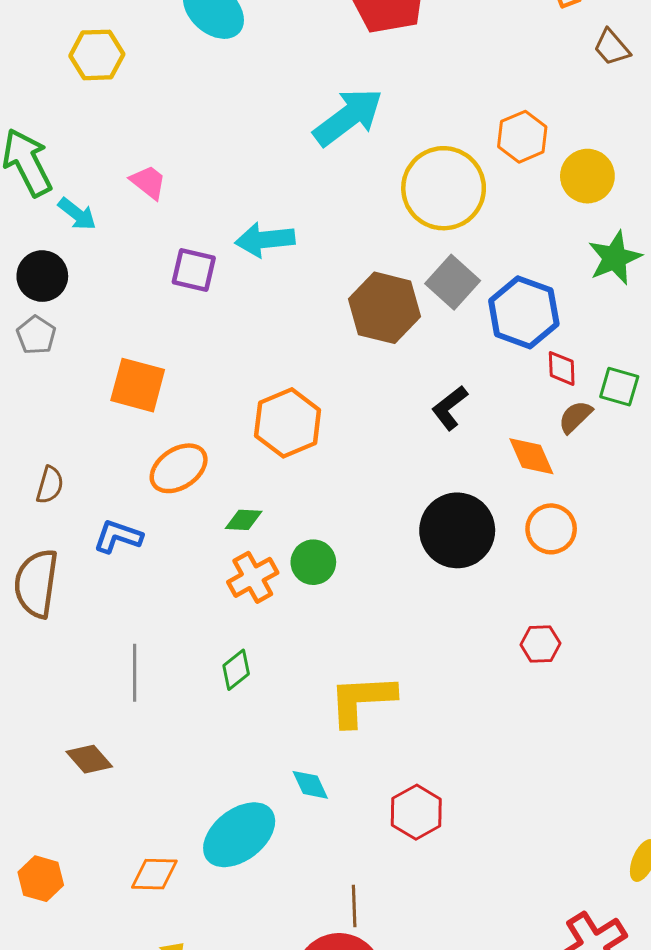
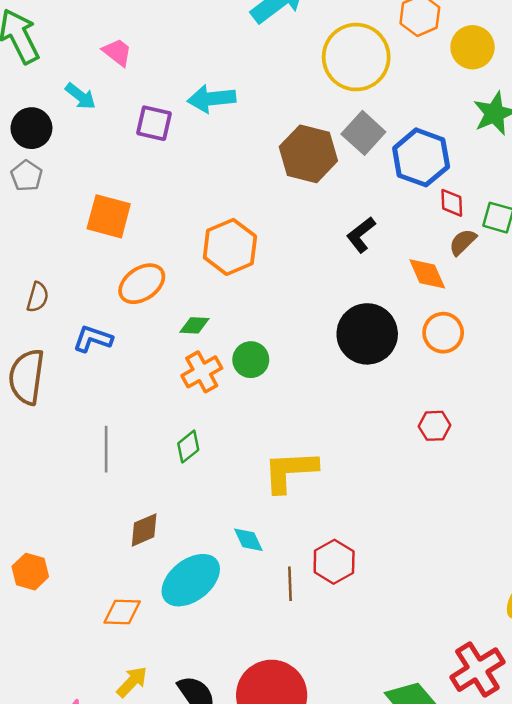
cyan arrow: (77, 214) -> (80, 96), moved
brown diamond: (89, 759) -> (144, 530), moved, turned -72
orange hexagon: (41, 879) -> (30, 572), moved
brown line: (354, 906) -> (290, 584), moved

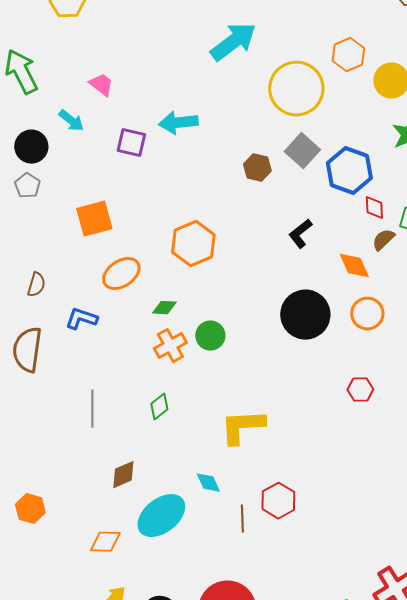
brown hexagon: (308, 154) -> (257, 168), size x0.6
orange square: (109, 216) -> (94, 219), turned -30

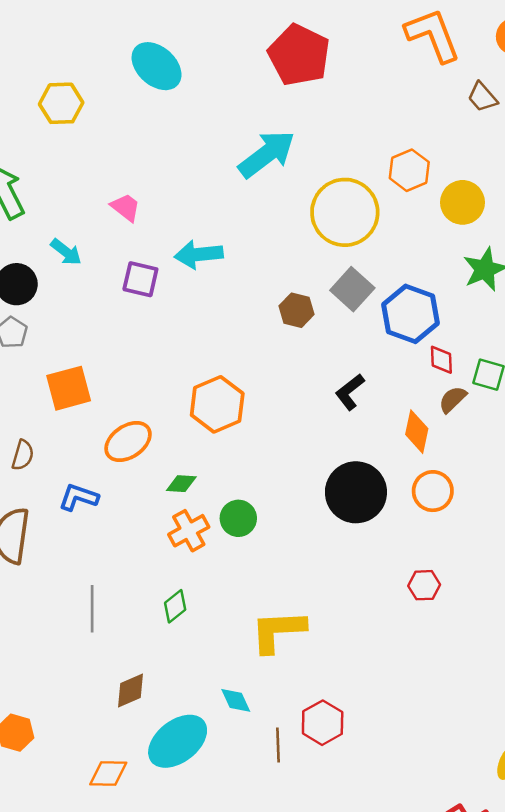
pink trapezoid: (101, 85) -> (126, 207), moved
orange square: (94, 219) -> (69, 388), moved
orange diamond: (354, 266) -> (417, 432), turned 36

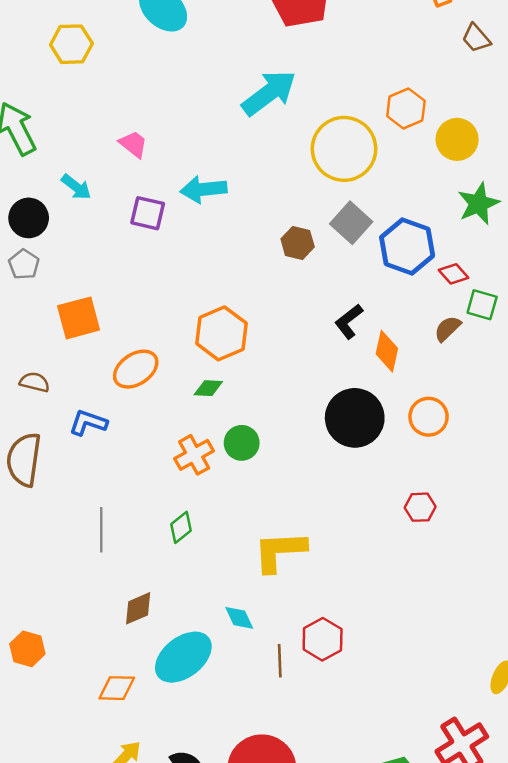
red diamond: (441, 360) -> (454, 274), moved, turned -40
orange diamond: (417, 432) -> (387, 351), moved
brown semicircle: (23, 455) -> (35, 382), turned -92
green diamond: (181, 484) -> (208, 388), moved

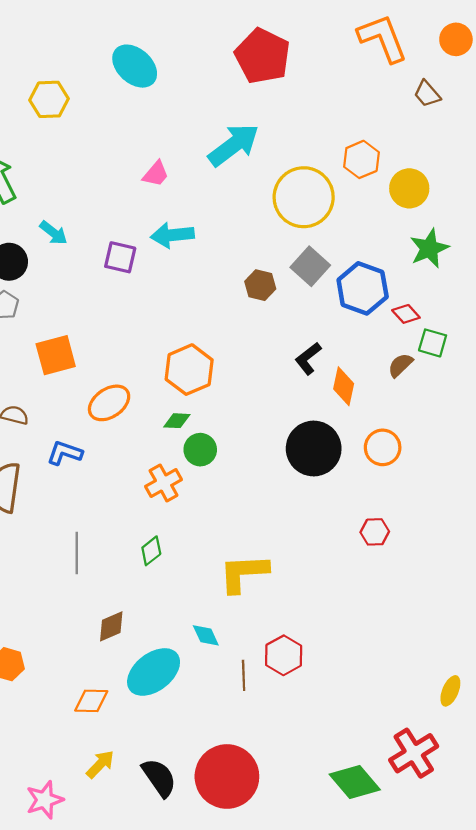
pink trapezoid: (133, 144) -> (156, 174), moved, turned 92
green circle: (242, 443) -> (200, 450), moved

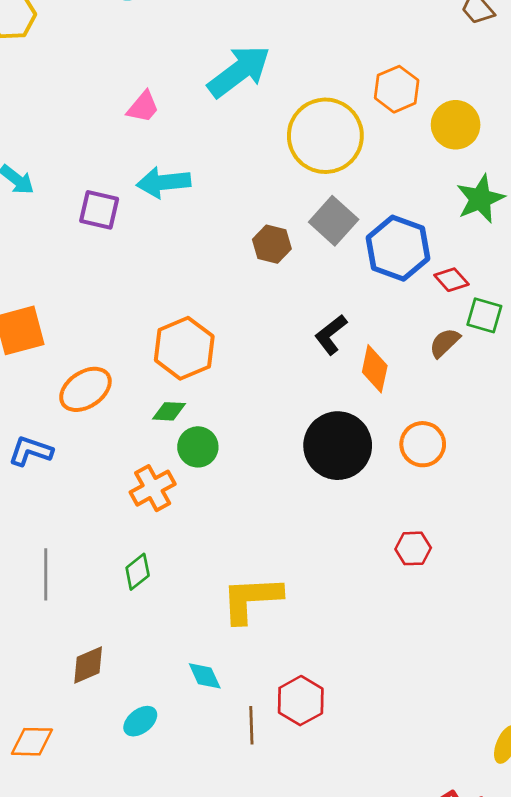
cyan ellipse: (154, 672) -> (140, 721), size x0.5
orange diamond: (91, 701) -> (32, 742), moved

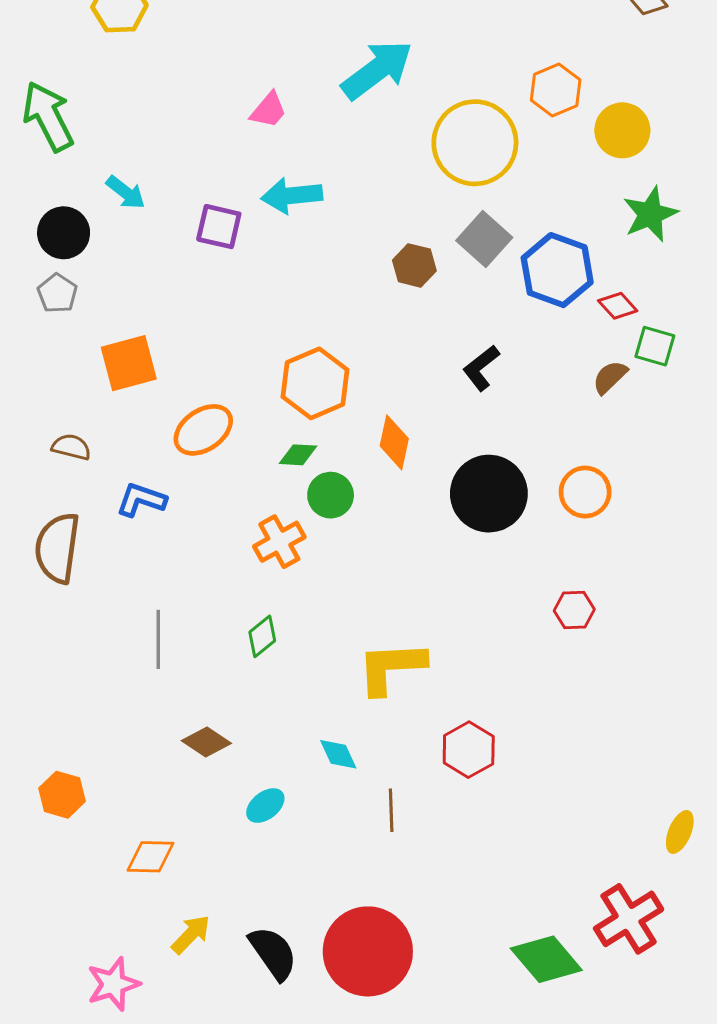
orange diamond: (375, 369) -> (394, 442), moved
brown diamond: (88, 665) -> (206, 742), turned 57
red hexagon: (301, 701) -> (469, 750), moved
orange diamond: (32, 742) -> (150, 857), moved

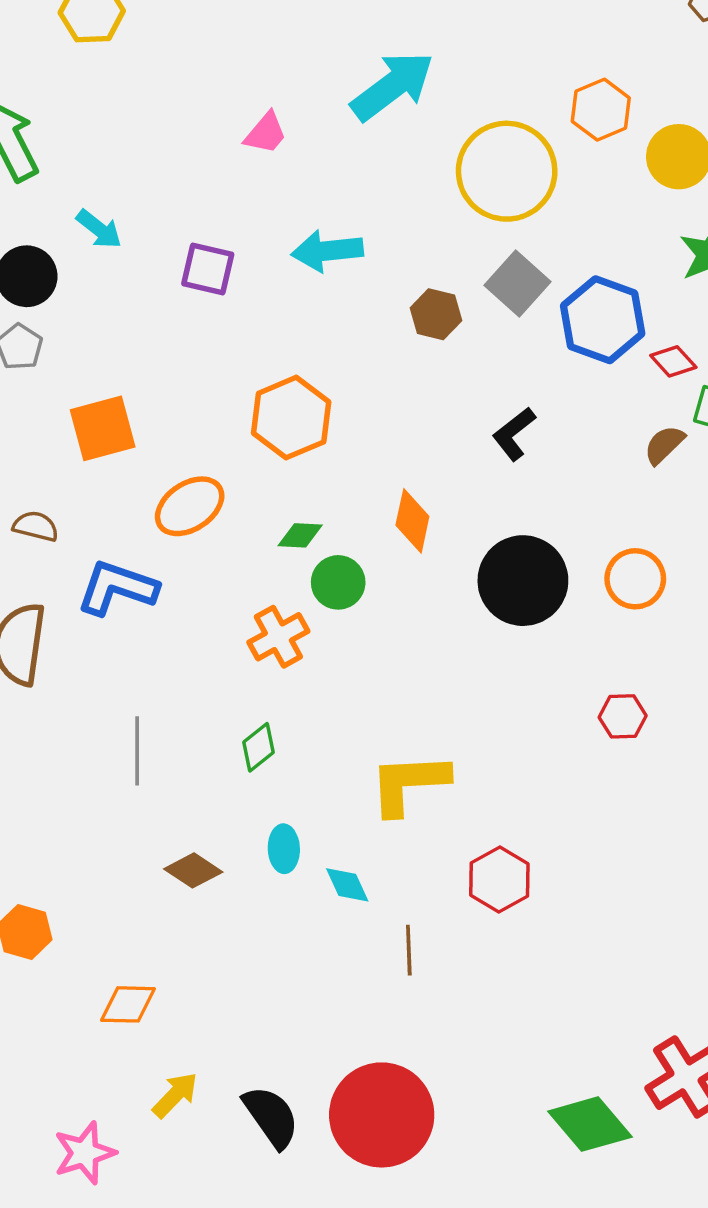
cyan arrow: (292, 196) -> (327, 251), moved
orange hexagon: (315, 383) -> (291, 418), moved
blue L-shape: (141, 500) -> (117, 588), size x1.4
cyan ellipse: (265, 806) -> (284, 849), moved, turned -54

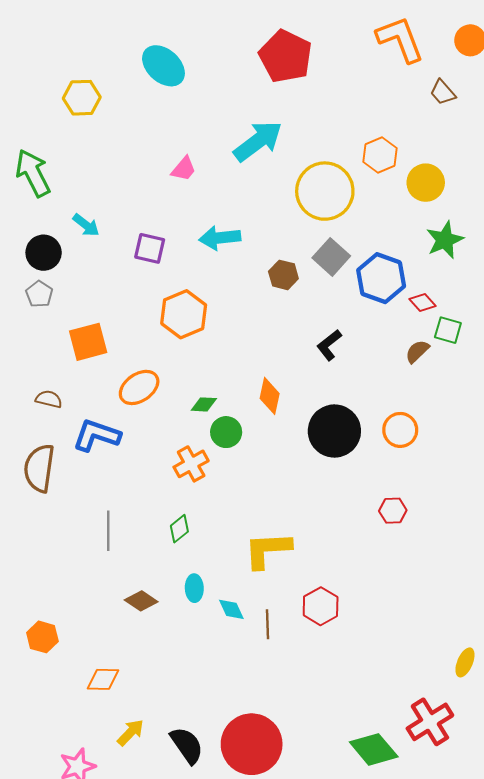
orange hexagon: (291, 418) -> (184, 314), moved
brown line: (409, 950) -> (268, 624), moved

